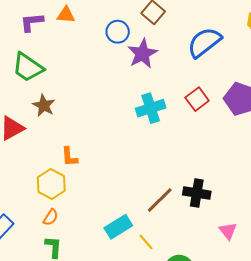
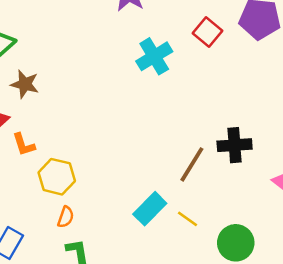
orange L-shape: (69, 157) -> (24, 145), moved

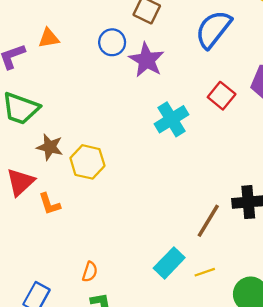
yellow hexagon: (57, 177) -> (87, 162), moved
yellow line: (188, 219) -> (205, 272), turned -54

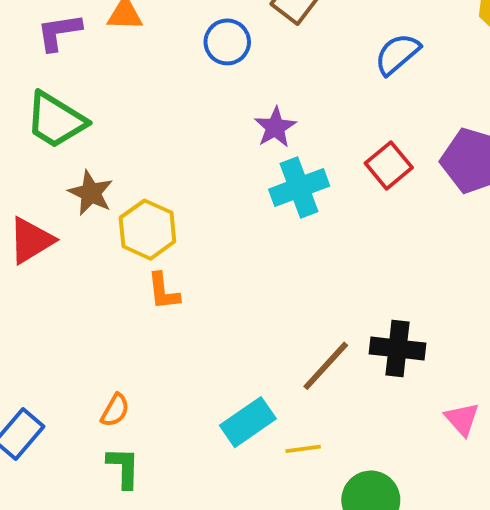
blue semicircle: (213, 29) -> (397, 54), size x0.7
purple star: (147, 60) -> (275, 127), moved, size x0.7
orange L-shape: (50, 204) -> (163, 291), moved

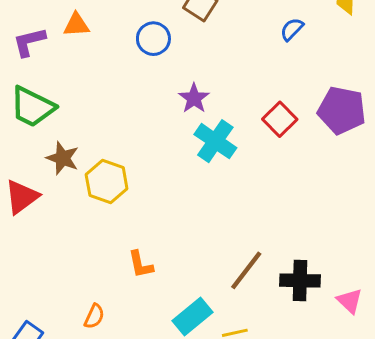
blue semicircle: (397, 54) -> (292, 29), moved, size x0.7
cyan cross: (299, 188) -> (215, 141), turned -30
orange L-shape: (163, 291) -> (141, 264), moved
black cross: (397, 348) -> (300, 281), moved

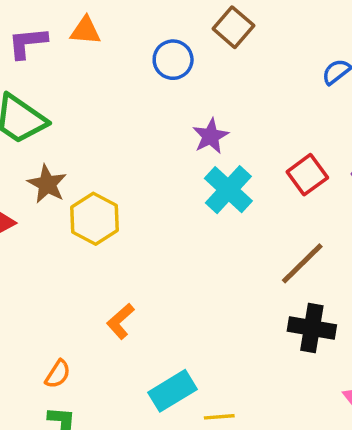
orange L-shape: (141, 264) -> (120, 321), turned 52
brown line: (246, 270) -> (302, 263), moved
black cross: (300, 281) -> (312, 328), moved

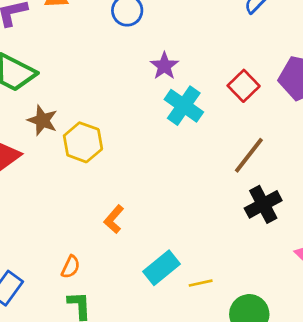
black cross: (312, 328) -> (263, 204), turned -30

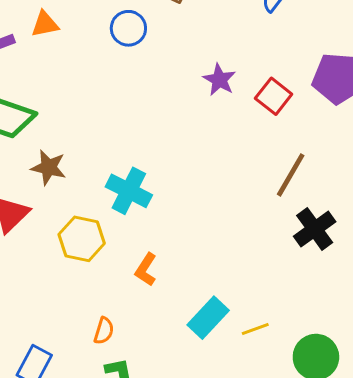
purple star: (164, 66) -> (219, 80), moved
cyan cross: (184, 106) -> (129, 191), moved
yellow hexagon: (83, 142) -> (82, 239), moved

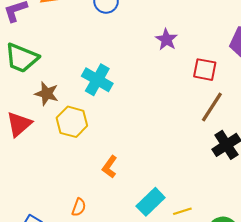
red square: (274, 96) -> (205, 70), moved, turned -30
cyan cross: (129, 191) -> (97, 80), moved
yellow hexagon: (82, 239) -> (72, 122), moved

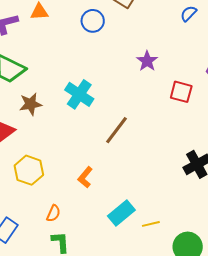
brown star: (47, 94) -> (31, 104), turned -30
brown line: (212, 107) -> (117, 130), moved
yellow hexagon: (72, 122) -> (29, 170), moved

